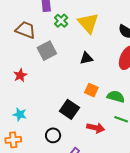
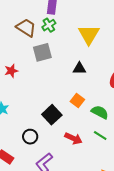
green cross: (61, 21) -> (49, 25), moved

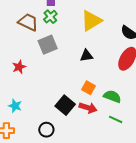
yellow triangle: (89, 34) -> (91, 21), turned 35
red arrow: (73, 138) -> (88, 108), moved

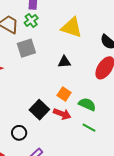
yellow triangle: (91, 21) -> (72, 27), turned 45

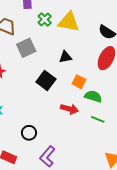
green cross: (31, 20) -> (45, 19), moved
orange square: (64, 94) -> (79, 82), moved
black square: (39, 110) -> (46, 80), moved

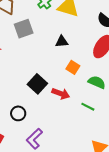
black square: (46, 80) -> (37, 84), moved
green semicircle: (93, 96) -> (97, 82), moved

